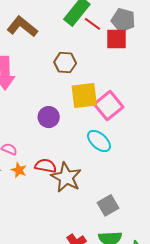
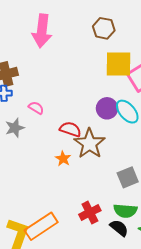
purple circle: (49, 117) -> (107, 108), moved
orange star: (19, 170) -> (63, 159), moved

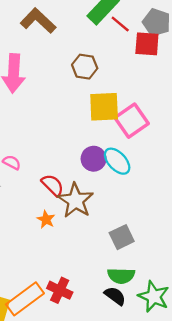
red semicircle: (70, 129) -> (53, 185), turned 30
red cross: (90, 212) -> (60, 290), moved, turned -35

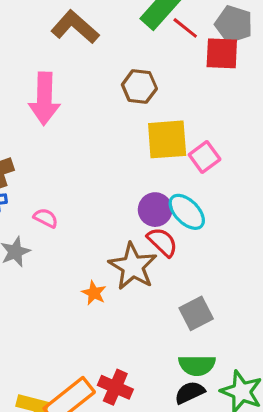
pink square: (132, 121) -> (205, 157), size x0.7
red semicircle: (53, 185) -> (162, 242), moved
black semicircle: (115, 296) -> (190, 392), turned -60

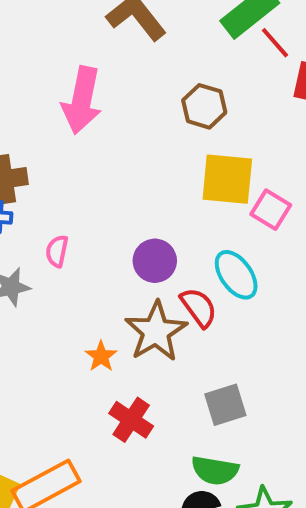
pink square: (205, 157) -> (271, 210), turned -32
purple circle: (155, 210) -> (155, 261), moved
pink semicircle: (46, 218) -> (57, 251), turned -115
red cross: (115, 387) -> (131, 420), moved

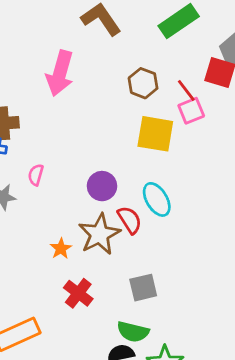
red line: (275, 43) -> (186, 90), moved
pink square: (271, 210) -> (191, 111), moved, turned 32

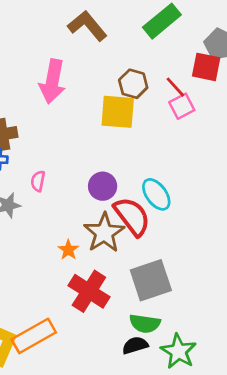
yellow square: (155, 134) -> (118, 112), moved
red semicircle: (130, 220) -> (132, 216), size x1.5
gray square: (143, 288) -> (151, 280), size x1.5
red cross: (78, 293) -> (89, 291), size x1.4

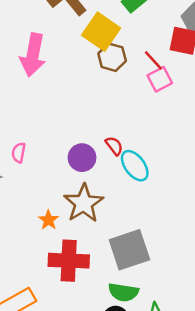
yellow square: (118, 112) -> (101, 32), moved, turned 30
red semicircle: (132, 216) -> (114, 146), moved, size x0.5
red cross: (89, 291) -> (69, 261), turned -30

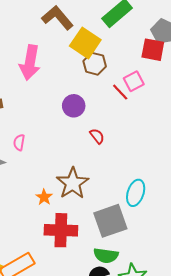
red line: (153, 60) -> (120, 92), moved
purple circle: (82, 158) -> (74, 106), moved
cyan ellipse: (135, 166) -> (136, 193), moved, turned 55

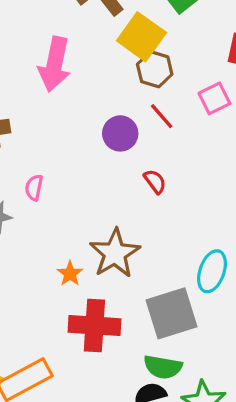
red line: (120, 92) -> (162, 116), moved

